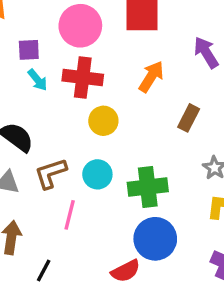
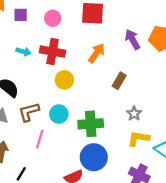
pink circle: (80, 26) -> (53, 18), size x0.6
purple square: (29, 50) -> (21, 15), moved
cyan arrow: (38, 80) -> (24, 52), turned -40

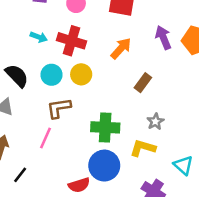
brown L-shape: (29, 112) -> (59, 108), moved
cyan circle: (59, 114) -> (52, 75), moved
yellow L-shape: (138, 138) -> (143, 148), moved

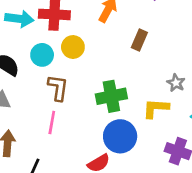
cyan arrow: (39, 37) -> (19, 19), size x1.5
brown L-shape: (59, 108) -> (58, 88), turned 120
gray star: (155, 122) -> (176, 83), moved

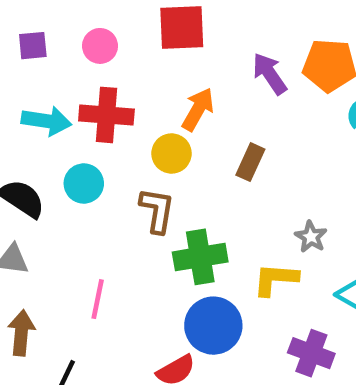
yellow circle: (73, 47) -> (171, 154), moved
brown L-shape: (58, 88) -> (157, 210), moved

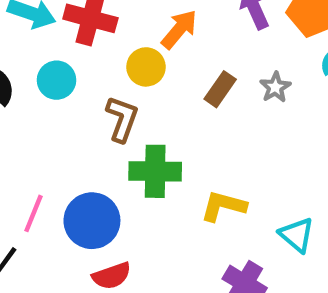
gray star: (311, 237) -> (275, 87), moved
pink line: (98, 299) -> (34, 213), moved
blue circle: (213, 326) -> (92, 221), moved

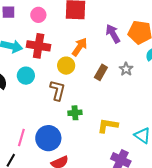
green cross: (155, 171) -> (75, 113), size x0.6

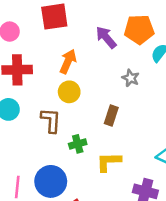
yellow circle: (66, 66) -> (69, 92), moved
brown rectangle: (101, 72) -> (111, 115), moved
yellow L-shape: (108, 126) -> (109, 162), moved

